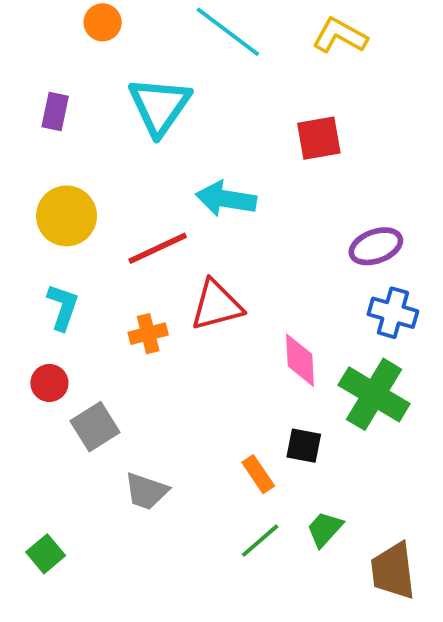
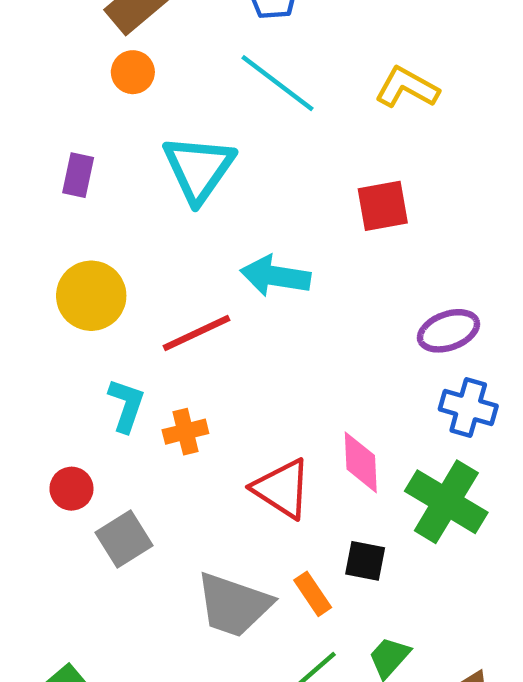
red triangle: (216, 305) -> (282, 489), moved, turned 48
cyan L-shape: (63, 307) -> (126, 405), moved
gray trapezoid: (146, 491) -> (234, 605), moved, size x1.5

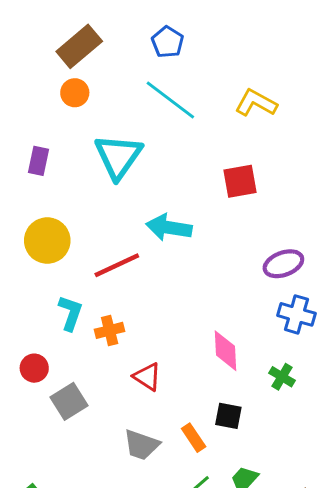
red triangle: (282, 489) -> (147, 377), moved, size x0.7
green cross: (446, 502) -> (282, 377), size x0.5
gray trapezoid: (234, 605) -> (141, 445), size x0.7

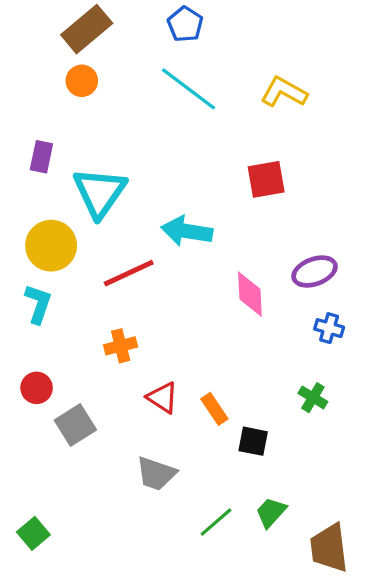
cyan triangle: (118, 157) -> (100, 192), moved
cyan L-shape: (70, 313) -> (38, 304), moved
blue cross: (296, 314) -> (329, 328), size x0.7
pink diamond: (225, 351) -> (250, 294), moved
orange rectangle: (194, 438) -> (214, 409), moved

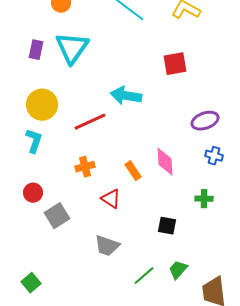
cyan triangle: (100, 192) -> (72, 48), moved
pink diamond: (250, 294) -> (165, 162), moved
green cross: (313, 398) -> (204, 199), turned -30
orange rectangle: (214, 409) -> (133, 171), moved

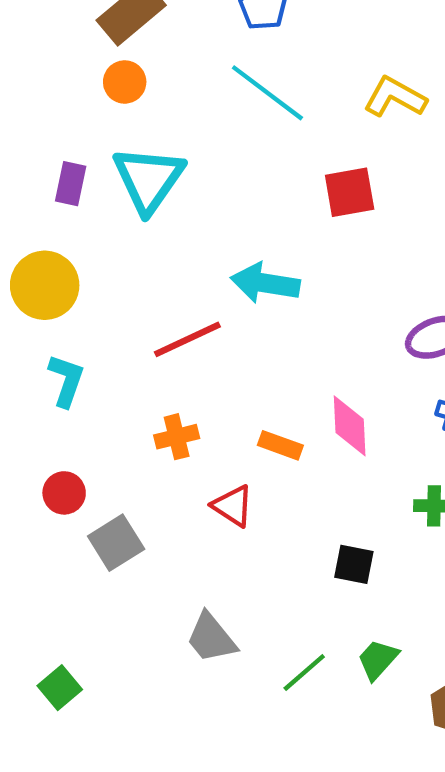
red square: (175, 64) -> (350, 192), moved
yellow circle: (42, 105) -> (45, 285), moved
orange rectangle: (133, 171) -> (280, 445), turned -36
gray trapezoid: (107, 246) -> (211, 638), moved, turned 32

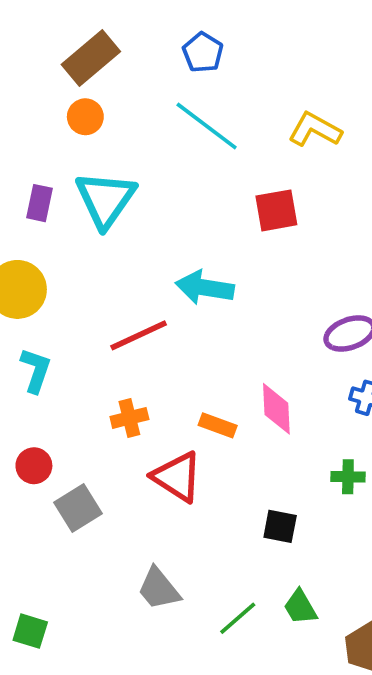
red triangle: (233, 506) -> (177, 477), size x1.4
green trapezoid: (378, 659) -> (300, 607), turned -72
green square: (60, 688) -> (30, 631), turned -33

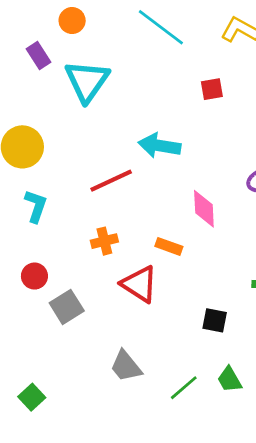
purple rectangle: (39, 203) -> (38, 55), moved, turned -45
red square: (276, 210) -> (212, 89), size x0.7
pink diamond: (276, 409) -> (204, 209), moved
green square: (30, 631) -> (32, 397), turned 30

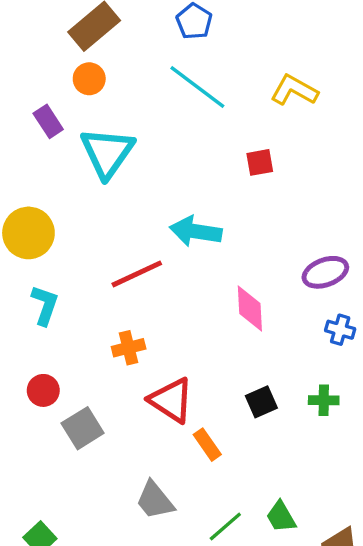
orange rectangle: (169, 246) -> (207, 445), moved, turned 35
black square: (215, 320) -> (261, 402), moved, turned -35

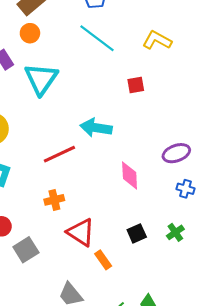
green cross: (324, 400) -> (175, 232), turned -36

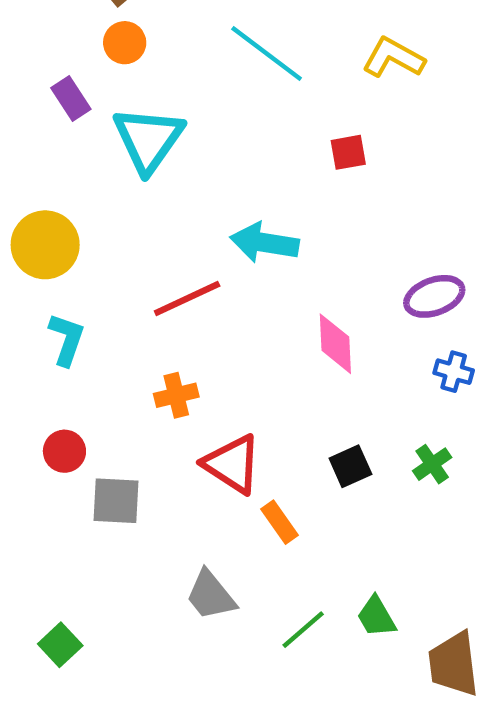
gray square: (26, 250) -> (116, 501), turned 35

